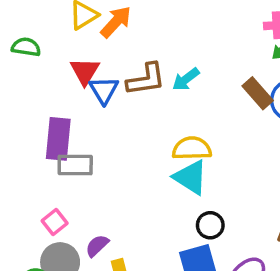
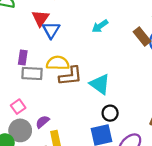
brown L-shape: (146, 79) -> (71, 76), moved
purple rectangle: (58, 139) -> (23, 58), size x0.6
yellow semicircle: (192, 148) -> (58, 63), moved

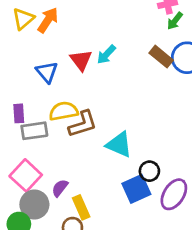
red triangle: (40, 18) -> (81, 60), moved
cyan triangle: (100, 84) -> (119, 144), moved
pink square: (18, 107) -> (26, 175), size x1.6
black circle: (110, 113) -> (149, 171), moved

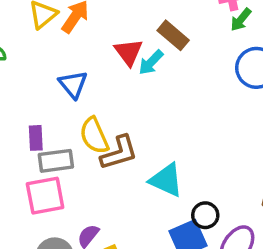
brown rectangle: (161, 57) -> (173, 35), moved
red triangle: (81, 60) -> (129, 52), moved
yellow semicircle: (64, 111) -> (94, 136), turned -104
pink square: (26, 175) -> (45, 196), moved, turned 36

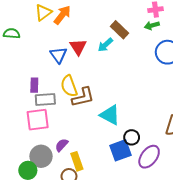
green arrow: (241, 20) -> (152, 25), moved, turned 32
red triangle: (129, 52) -> (78, 47), moved

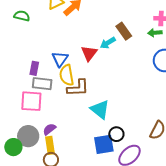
red triangle: (78, 47) -> (89, 53), moved
blue triangle: (58, 55) -> (60, 59), moved
yellow rectangle: (77, 161) -> (50, 145), moved

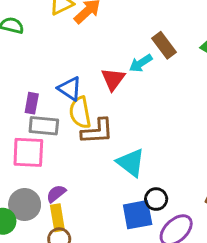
blue triangle: (60, 59) -> (70, 89), turned -30

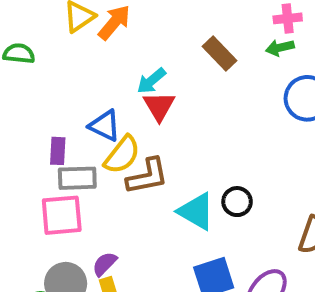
cyan arrow: (141, 63) -> (151, 81), moved
yellow semicircle: (80, 112) -> (122, 155), turned -124
black circle: (156, 199) -> (237, 202), moved

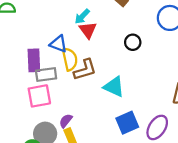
purple rectangle: (58, 151) -> (34, 60), size x1.5
yellow semicircle: (122, 155) -> (70, 59), turned -45
black circle: (237, 202) -> (133, 42), moved

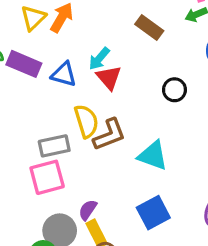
blue triangle: (58, 44) -> (64, 74), moved
purple rectangle: (34, 60) -> (24, 64), moved, turned -60
blue square: (127, 123) -> (153, 213), moved

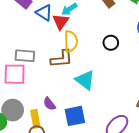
red triangle: (109, 78) -> (61, 22), moved
yellow semicircle: (86, 121) -> (71, 41), moved
purple semicircle: (88, 210) -> (49, 104), moved, turned -88

